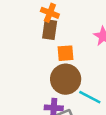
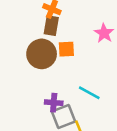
brown circle: (66, 79) -> (42, 54), moved

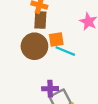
cyan line: (89, 93) -> (65, 51), moved

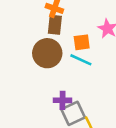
orange square: (56, 40) -> (82, 42), moved

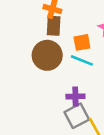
purple cross: (63, 100) -> (75, 96), moved

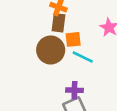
orange square: (82, 42) -> (73, 39), moved

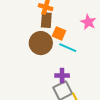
orange square: (73, 39) -> (59, 33), turned 32

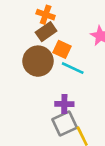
brown rectangle: (46, 20) -> (46, 32), turned 49

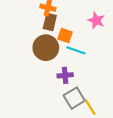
brown rectangle: (46, 32) -> (50, 22), turned -35
purple cross: (64, 104) -> (65, 75), moved

